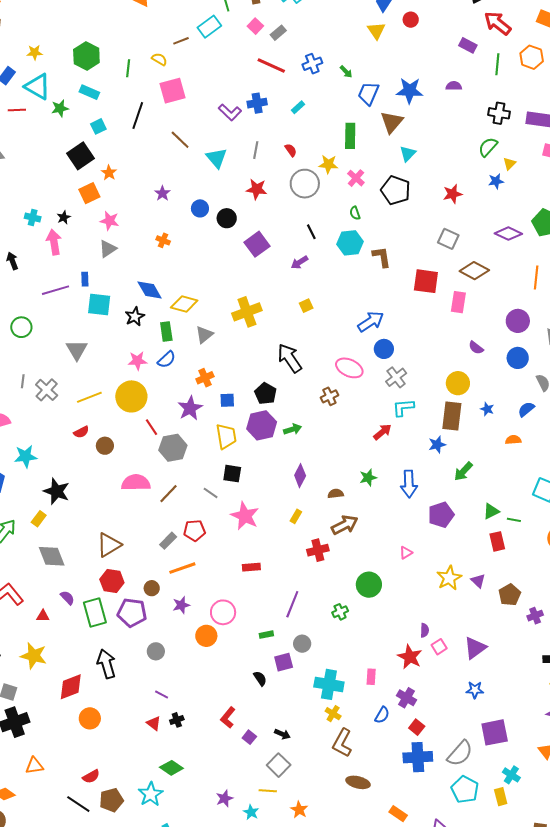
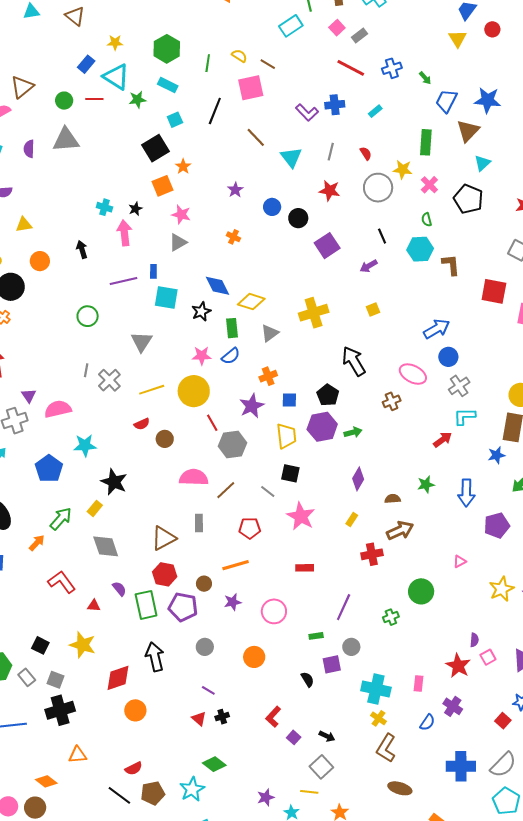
brown line: (181, 41) -> (268, 64), moved, turned 49
gray rectangle: (168, 541) -> (199, 523), moved, turned -48
orange circle: (206, 636) -> (254, 657), moved
red square: (417, 727) -> (503, 721), moved

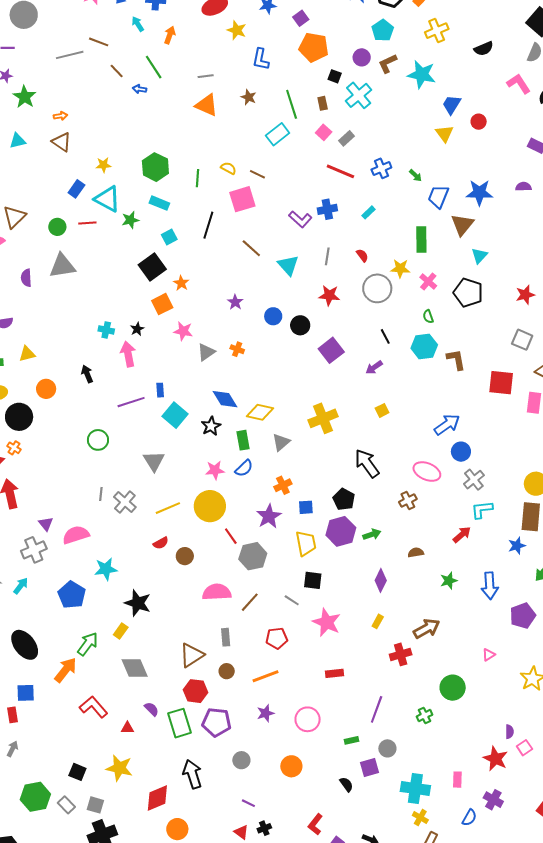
gray triangle: (178, 242) -> (206, 352), moved
cyan square: (166, 298) -> (175, 415), turned 35
brown semicircle: (393, 499) -> (416, 553), moved
orange arrow: (37, 543) -> (66, 670), size x1.5
brown circle: (204, 584) -> (227, 671), moved

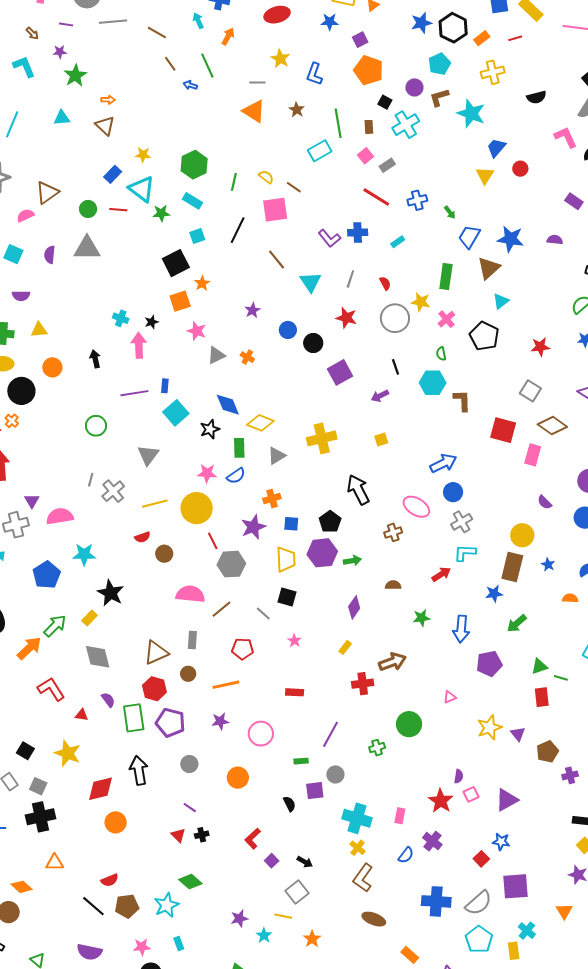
yellow star: (237, 30) -> (280, 59), moved
gray line: (70, 55) -> (113, 22), moved
pink star: (327, 622) -> (294, 641), size x0.5

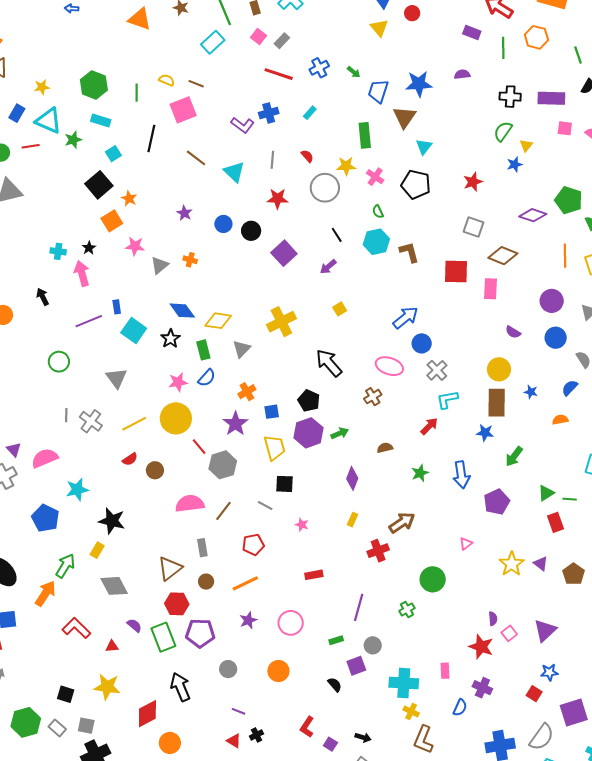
blue star: (494, 594) -> (485, 433), turned 30

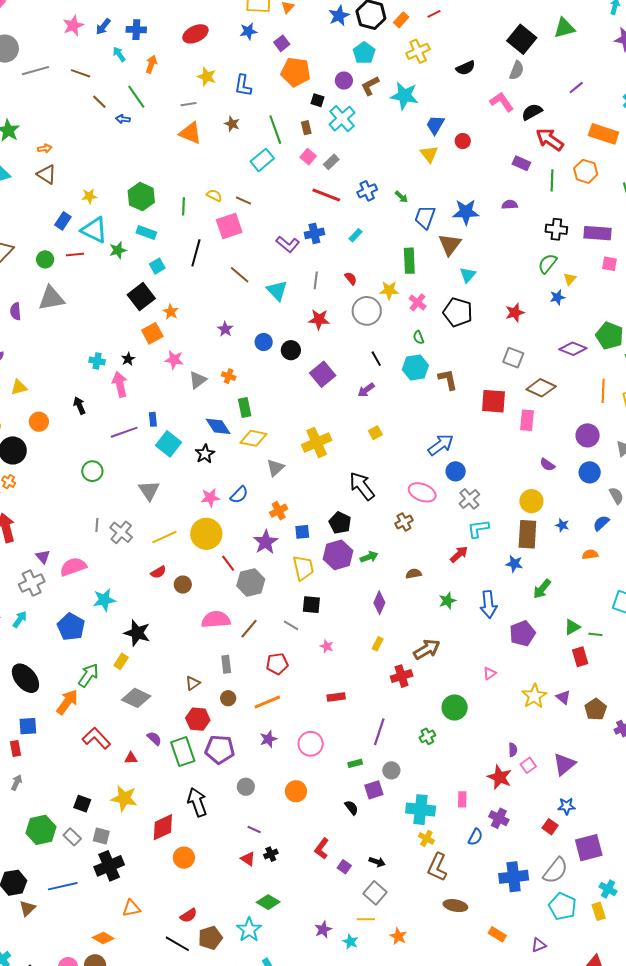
green rectangle: (203, 350) -> (245, 408), moved
brown triangle: (170, 568) -> (193, 683), size x0.6
gray diamond: (114, 586) -> (136, 698), turned -40

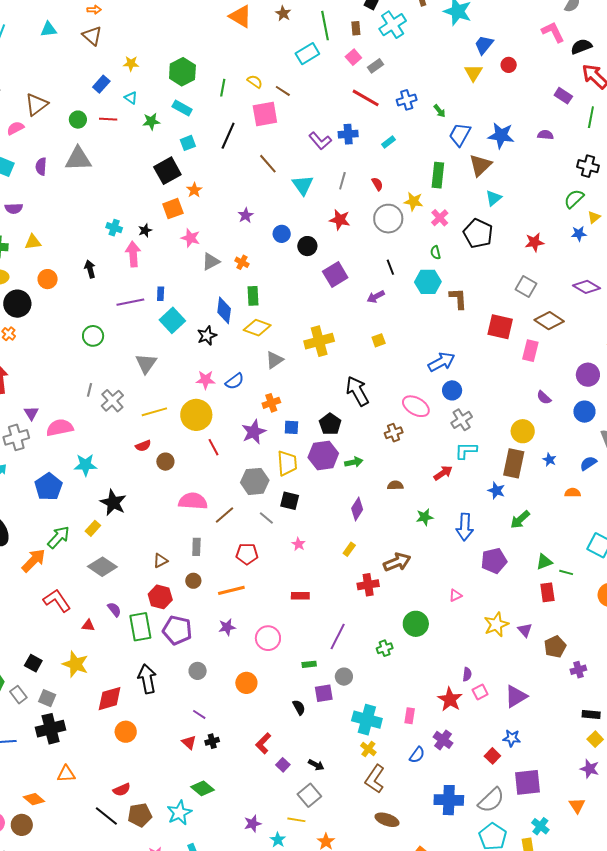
cyan triangle: (94, 230) -> (131, 98), size x0.5
blue diamond: (218, 426) -> (224, 310), turned 32
gray hexagon: (251, 582) -> (255, 481), moved

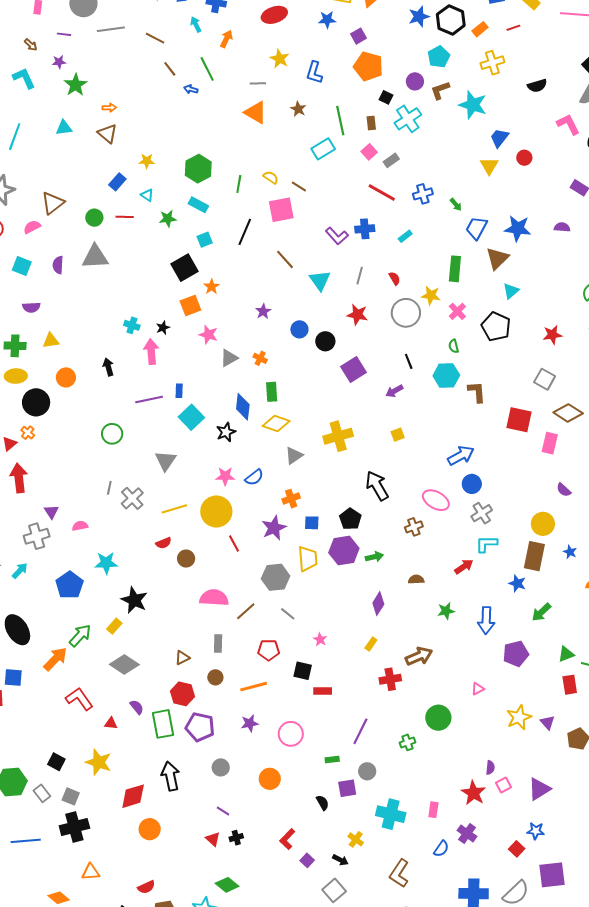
pink semicircle: (60, 428) -> (80, 526), size x0.6
black square: (290, 501) -> (303, 671), moved
yellow cross: (368, 749) -> (356, 839), moved

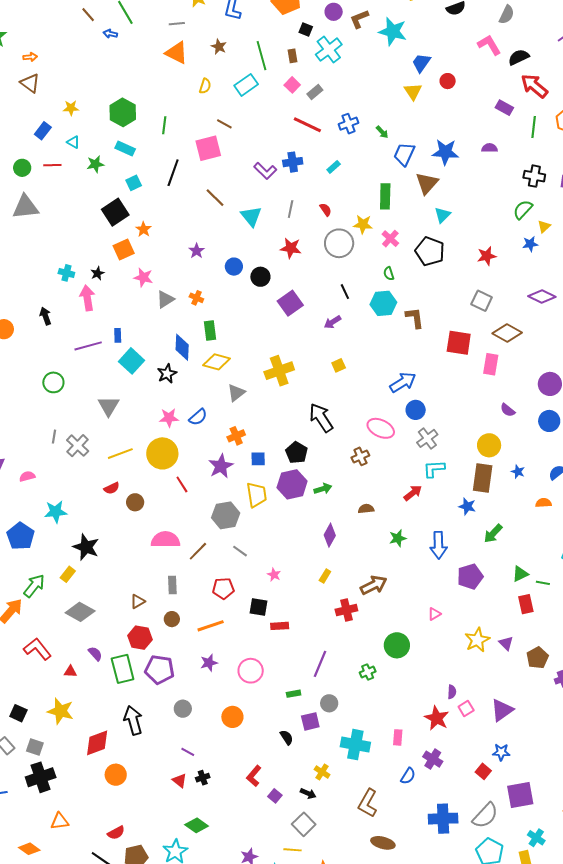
yellow semicircle: (271, 177) -> (205, 86), moved, turned 77

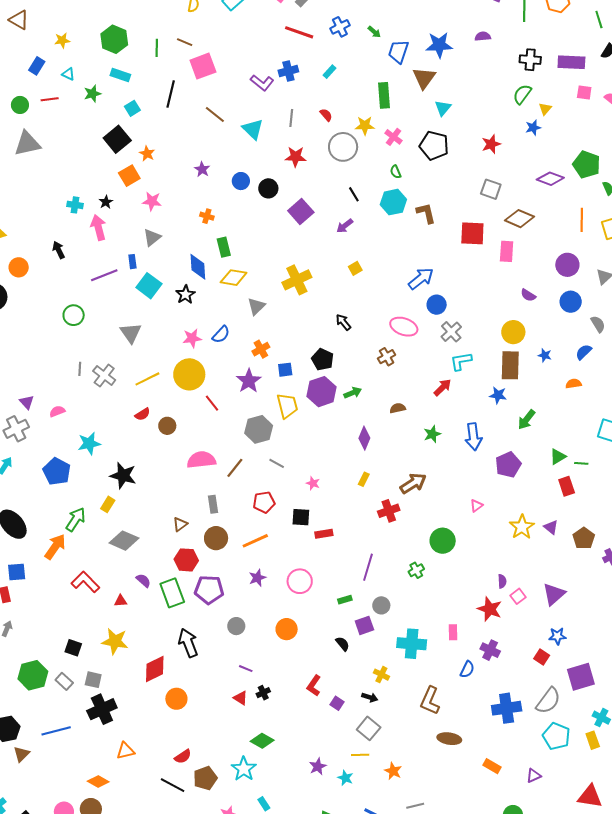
brown line: (224, 124) -> (185, 42), moved
gray triangle: (165, 299) -> (152, 237), moved
black arrow: (321, 418) -> (343, 322), size x0.6
brown circle: (172, 619) -> (216, 538), size x1.5

